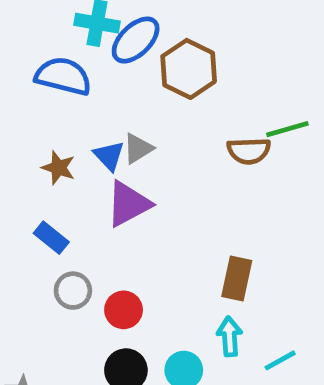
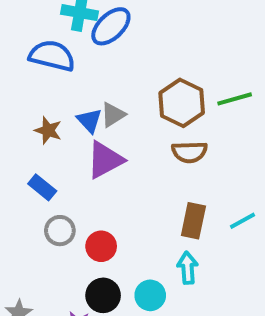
brown hexagon: (189, 69) -> (182, 103), moved
brown semicircle: (249, 151) -> (189, 152), moved
cyan line: (280, 360) -> (243, 221), moved

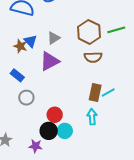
blue triangle: (89, 121) -> (30, 41), moved
cyan line: (243, 221) -> (108, 93), moved
red circle: (101, 246) -> (55, 115), moved
cyan circle: (150, 295) -> (65, 131), moved

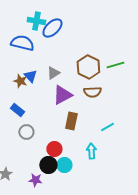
purple triangle: (50, 61) -> (62, 95), moved
brown rectangle: (95, 93) -> (71, 121), moved

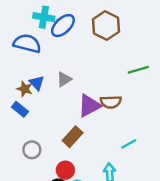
brown hexagon: (88, 67) -> (106, 26), moved
purple triangle: (62, 95) -> (89, 106), moved
blue rectangle: (17, 110) -> (20, 109), moved
brown rectangle: (71, 121) -> (73, 137), moved, turned 30

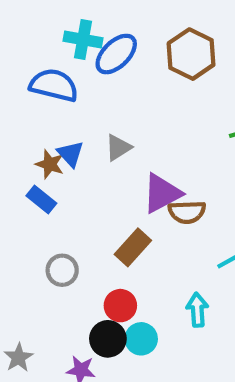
brown semicircle: (111, 102) -> (187, 212), moved

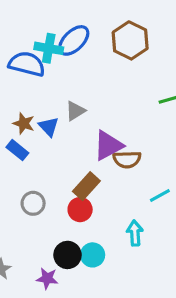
cyan cross: (83, 39) -> (49, 48), moved
blue triangle: (70, 154) -> (49, 127), moved
red circle: (120, 306) -> (80, 210), moved

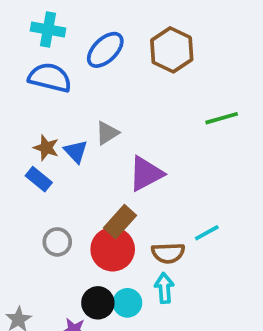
cyan cross: (49, 48) -> (48, 30), moved
brown semicircle: (127, 159) -> (168, 253), moved
red circle: (80, 210) -> (113, 249), size x1.5
cyan arrow: (135, 233) -> (164, 288), moved

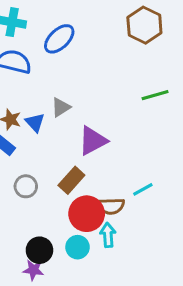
brown hexagon: (172, 50) -> (144, 25), moved
gray circle: (57, 242) -> (26, 186), moved
red circle: (113, 249) -> (87, 214), moved
black circle: (98, 303) -> (39, 250), moved

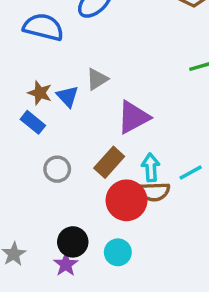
cyan arrow: (108, 235) -> (151, 167), moved
cyan circle: (77, 247) -> (118, 252), moved
purple star: (33, 270) -> (66, 264), turned 30

